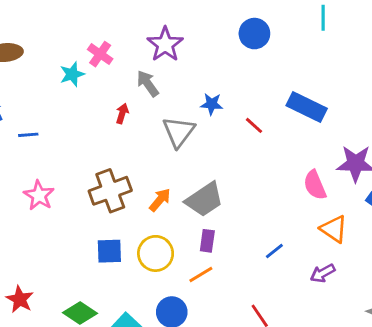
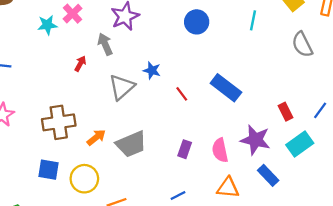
orange triangle: (334, 229) -> (228, 188), turned -40
purple rectangle: (207, 241) -> (185, 149), moved

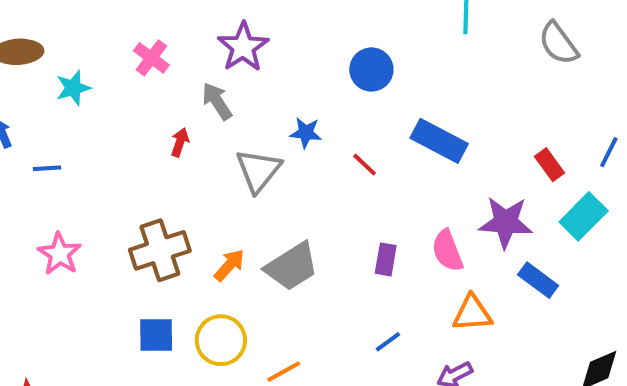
blue circle: (197, 22) -> (371, 69), moved
cyan star: (47, 25) -> (73, 88), moved

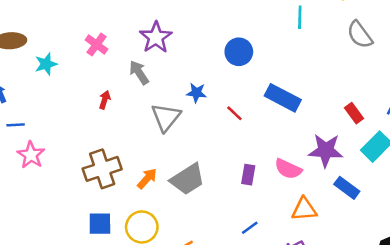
red arrow: (180, 142) -> (105, 100), moved
blue line: (47, 168) -> (16, 125), moved
pink semicircle: (447, 251) -> (288, 169), turned -44
pink star: (60, 254) -> (31, 155), moved

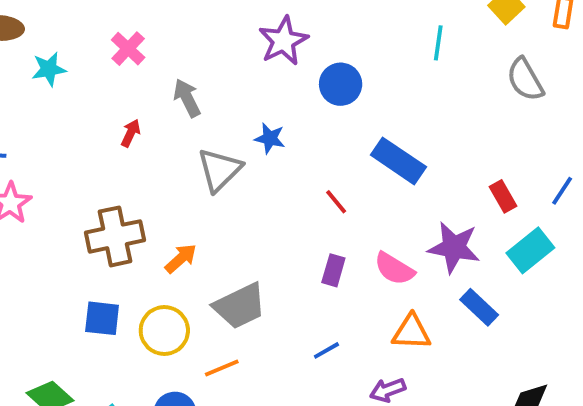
purple star: (156, 37) -> (283, 41), moved
red line: (234, 113) -> (336, 202), moved
gray trapezoid: (188, 179) -> (240, 306), moved

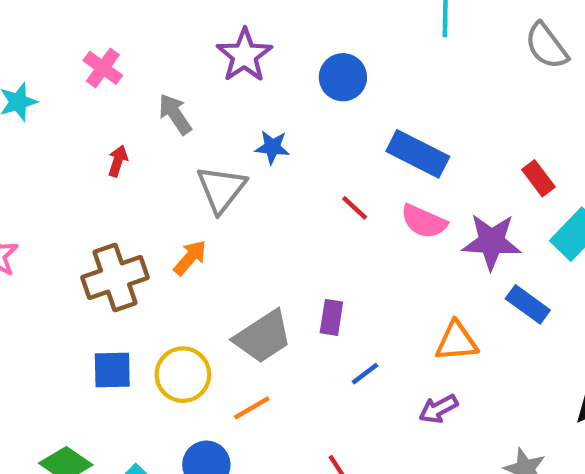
purple star: (283, 41) -> (244, 55), moved
orange arrow: (181, 259) -> (190, 258), moved
pink semicircle: (394, 269) -> (424, 221), moved
purple rectangle: (333, 270) -> (331, 317), moved

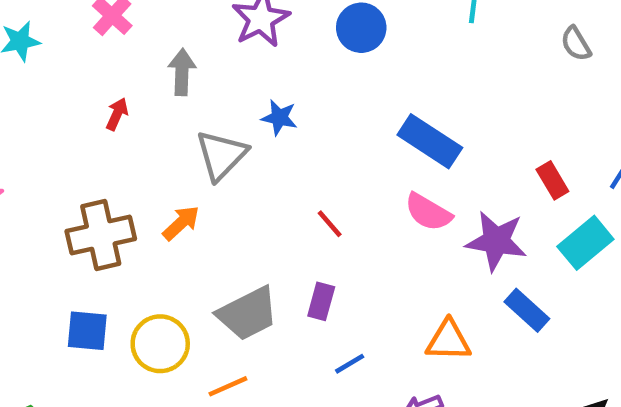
gray semicircle: (546, 46) -> (576, 44), size x0.7
blue circle: (343, 77) -> (361, 28), moved
gray arrow: (175, 114) -> (182, 72), turned 30
red line: (355, 208) -> (330, 224), moved

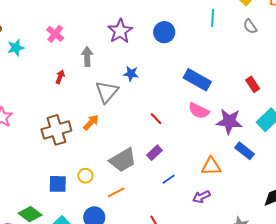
gray semicircle: (576, 44) -> (250, 26), moved
red rectangle: (552, 180) -> (253, 84), moved
purple rectangle: (321, 301) -> (154, 153), turned 35
blue square: (87, 331) -> (58, 184), moved
yellow circle: (160, 344) -> (85, 176), size x0.6

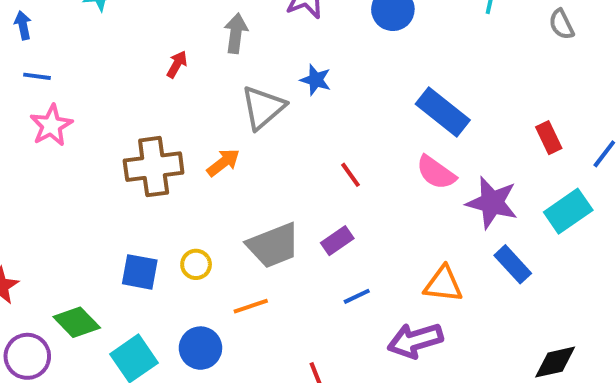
purple arrow: (201, 197) -> (415, 340), size x1.5

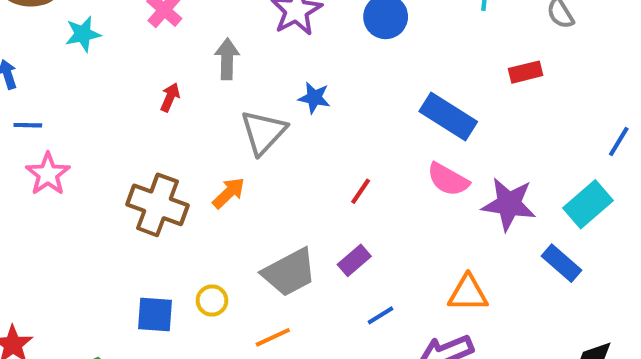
red rectangle: (549, 138) -> (526, 72), moved, turned -72
brown cross: (154, 167) -> (157, 205), turned 34
red line: (351, 175) -> (361, 191), turned 76
blue rectangle: (513, 264) -> (561, 263), moved

